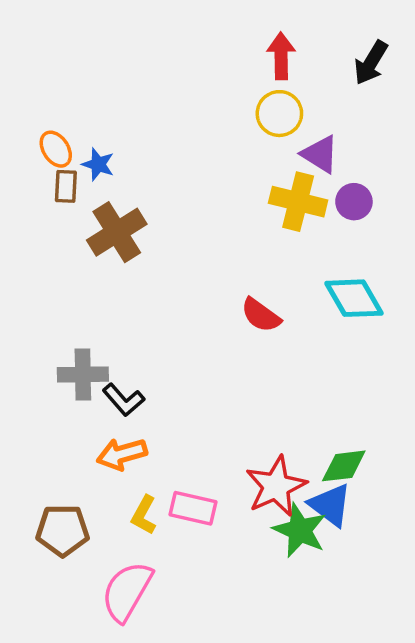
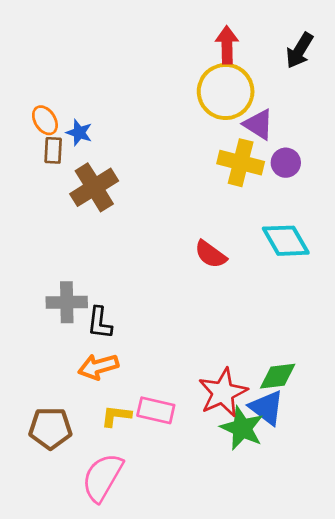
yellow circle: (279, 114) -> (226, 92), size x1.5
black L-shape: (124, 400) -> (100, 323), turned 48
yellow L-shape: (144, 515) -> (116, 416), turned 68

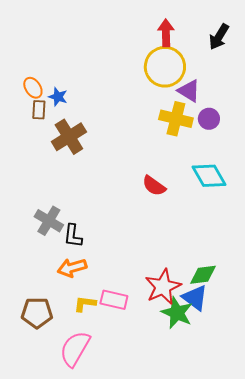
gray cross: (67, 302) -> (49, 221), turned 32

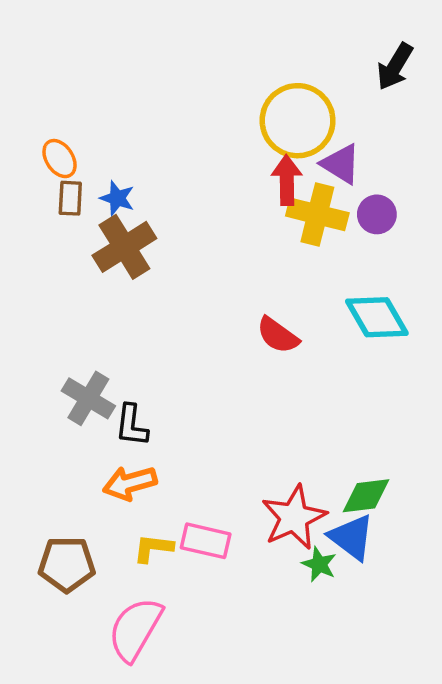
red arrow: (166, 33) -> (287, 180), moved
blue star: (58, 97) -> (117, 198), moved
green star: (177, 313) -> (319, 564), size x0.6

